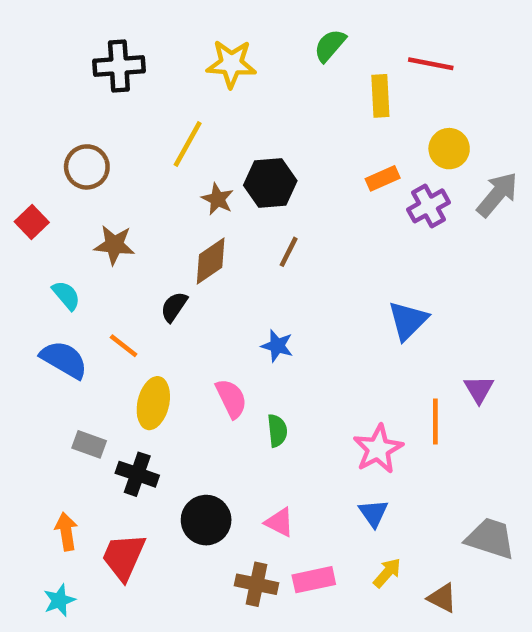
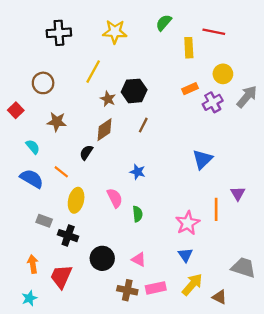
yellow arrow: (387, 573) -> (192, 285), size x1.5

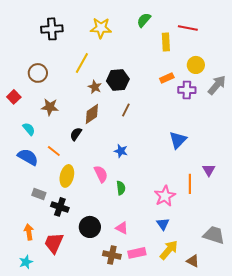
purple cross: (213, 102) -> (187, 90), turned 30

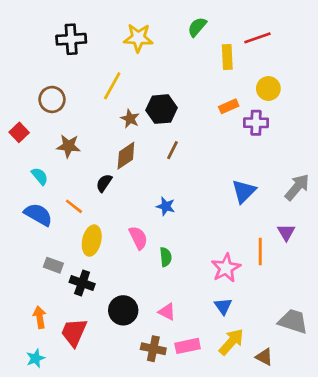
red line: (188, 28) -> (257, 38), turned -30
gray arrow: (217, 85) -> (297, 187), moved

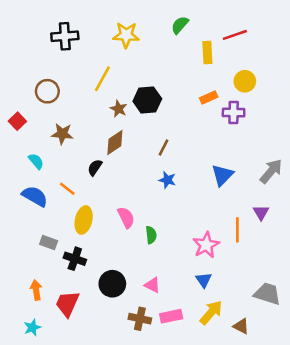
brown line: (173, 150) -> (164, 147), moved
blue star: (166, 206) -> (167, 180), moved

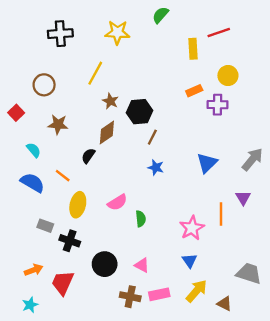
green semicircle: (180, 25) -> (160, 15), moved
black hexagon: (147, 100) -> (139, 112), moved
pink semicircle: (126, 217) -> (117, 202), turned 84
orange arrow: (36, 290) -> (34, 270), turned 78

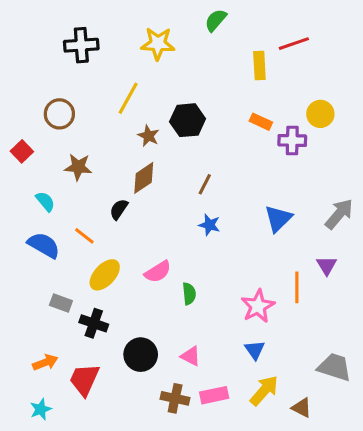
yellow circle: (228, 76) -> (320, 114), moved
orange rectangle: (194, 91) -> (261, 122), turned 49
black hexagon: (139, 112) -> (188, 120), moved
yellow ellipse: (78, 205) -> (105, 275), turned 30

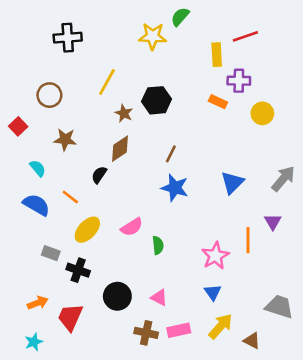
yellow star: (158, 44) -> (153, 36), moved
yellow circle: (320, 114) -> (262, 113), moved
purple cross: (292, 140) -> (239, 81), moved
blue star: (209, 225) -> (175, 188), size x1.5

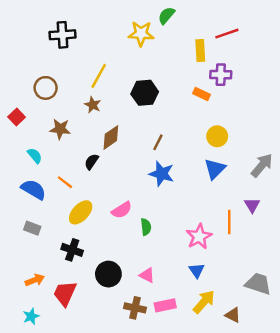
brown star: (124, 113) -> (93, 105), moved
yellow circle: (262, 113) -> (217, 136), moved
gray rectangle: (51, 253) -> (32, 228), moved

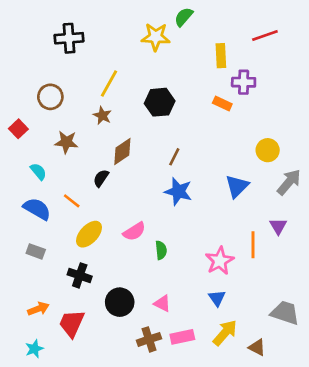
red line: (227, 34) -> (265, 36), moved
yellow circle: (217, 136) -> (268, 150), moved
brown cross: (135, 308) -> (149, 339), turned -30

